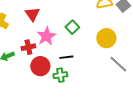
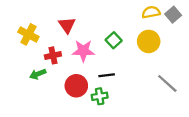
pink star: (46, 36) -> (83, 51), turned 30
yellow circle: (106, 38) -> (149, 41), moved
red cross: (28, 47) -> (53, 55), moved

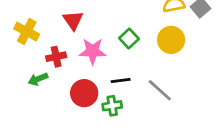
gray line: (167, 83) -> (160, 90), moved

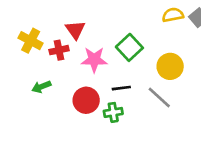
green square: (129, 38) -> (129, 47), size x1.4
yellow circle: (171, 40) -> (170, 66), moved
red cross: (56, 57) -> (59, 50), moved

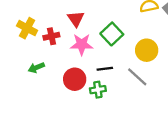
red triangle: (75, 30) -> (76, 19), moved

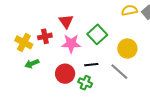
yellow cross: (27, 28) -> (24, 42), moved
green cross: (98, 90) -> (85, 83), turned 32

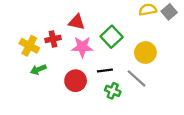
red triangle: (66, 21) -> (77, 22), turned -42
green cross: (85, 83) -> (113, 91), moved

